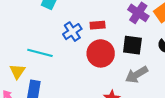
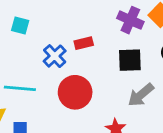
red circle: (101, 53) -> (75, 92), moved

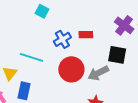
gray arrow: (141, 95) -> (98, 73), moved

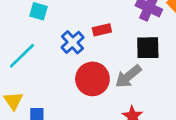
cyan line: (31, 57) -> (22, 56), moved, turned -50

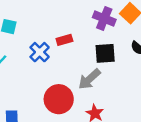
red circle: (92, 79) -> (59, 99), moved

